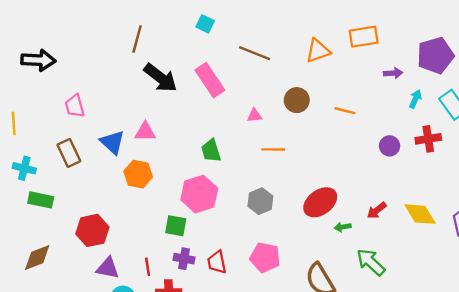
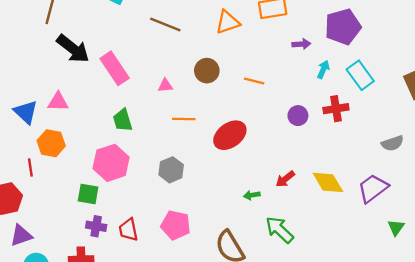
pink rectangle: (210, 80) -> (115, 68), moved
red ellipse: (320, 202) -> (230, 135), moved
red line: (148, 267) -> (30, 167), moved
purple triangle: (108, 268) -> (21, 236), turned -30

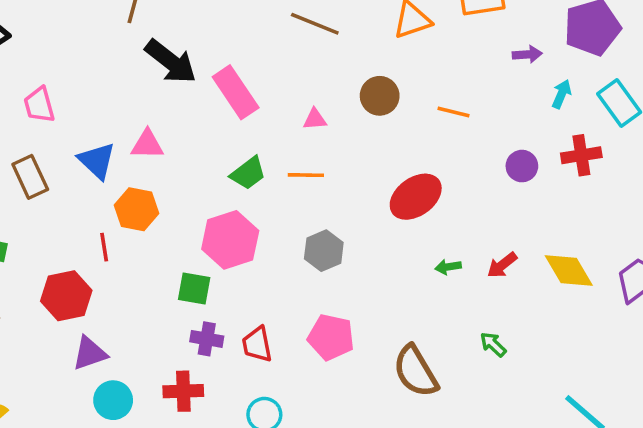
orange line: (184, 119) -> (306, 175), moved
green trapezoid: (123, 120) -> (248, 173), turned -110
green arrow: (252, 195) -> (448, 267), moved
green arrow: (279, 230) -> (493, 344), size x0.6

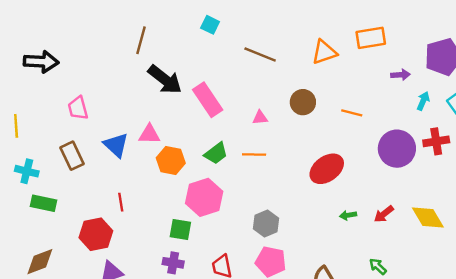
purple circle: (522, 166) -> (397, 149), size x1.8
orange hexagon: (137, 209) -> (171, 160), moved
gray hexagon: (324, 251) -> (266, 224), moved
purple cross: (207, 339) -> (173, 263), moved

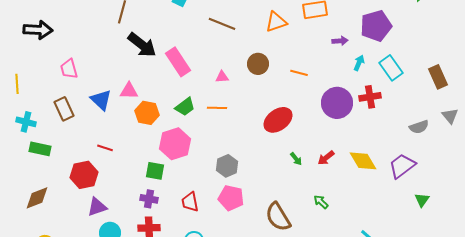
red line: (121, 202) -> (105, 148), turned -63
green arrow: (348, 215) -> (296, 159), turned -120

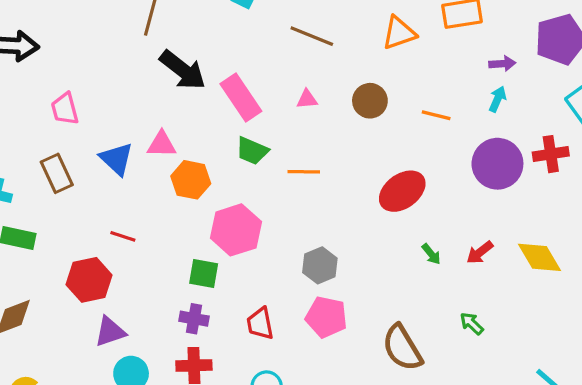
cyan arrow: (359, 63) -> (497, 99), moved
pink triangle: (222, 77) -> (307, 99), moved
green trapezoid: (185, 107) -> (252, 151), moved, turned 60

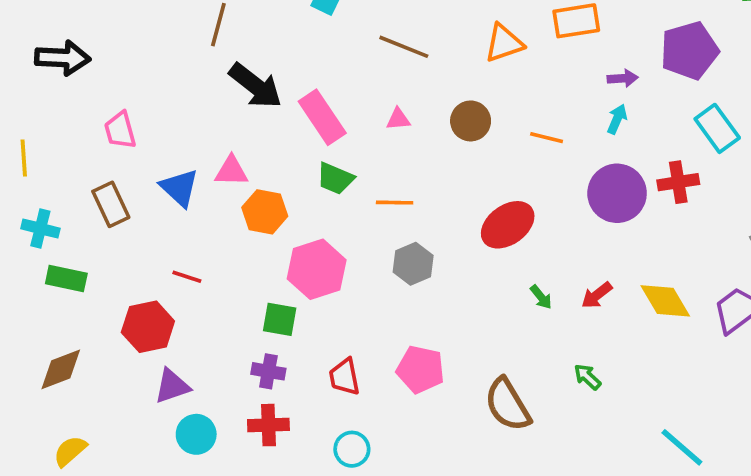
gray hexagon: (320, 265) -> (413, 264), moved

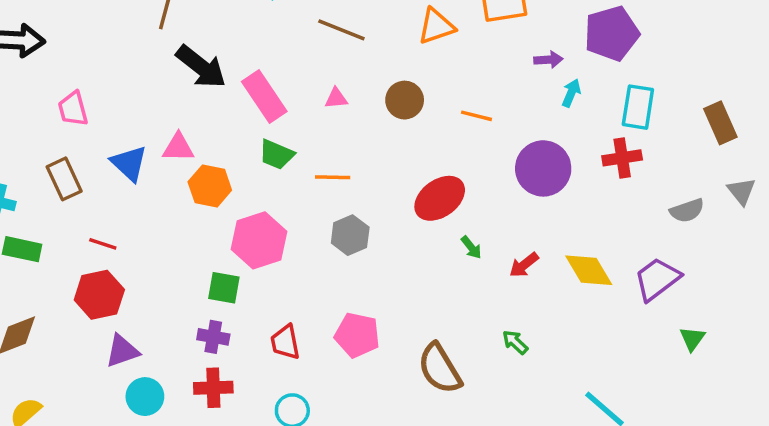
cyan arrow: (617, 119) -> (571, 93), moved
cyan rectangle: (717, 128) -> (638, 107), turned 45
red cross: (678, 182) -> (622, 158), moved
red line: (187, 277) -> (103, 244), moved
green arrow: (541, 297) -> (471, 247), moved

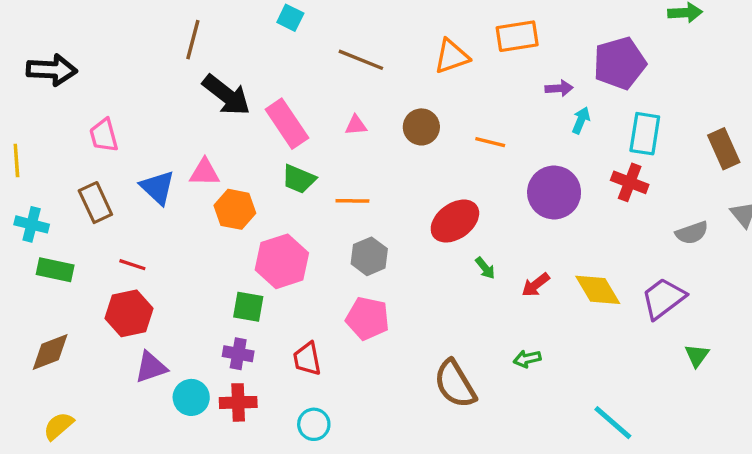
red cross: (622, 158) -> (630, 182), turned 30
pink pentagon: (357, 335) -> (368, 318), moved
green arrow: (515, 342) -> (527, 359), turned -56
cyan circle: (145, 397) -> (191, 397), moved

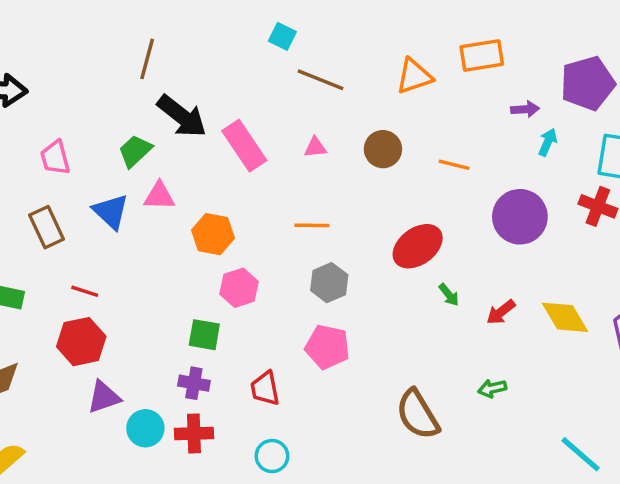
cyan square: (290, 18) -> (282, 36), moved
green trapezoid: (299, 179) -> (135, 151), moved, turned 114
orange hexagon: (235, 209) -> (213, 234), moved
pink hexagon: (282, 261) -> (239, 288), size x0.7

